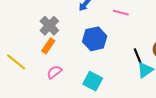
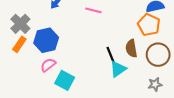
blue hexagon: (95, 39) -> (46, 40), moved
pink semicircle: (54, 72) -> (48, 65), moved

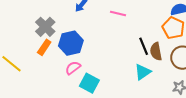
black line: (111, 56) -> (144, 46), moved

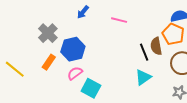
orange rectangle: (44, 47) -> (49, 62), moved
brown semicircle: (156, 51) -> (156, 46), moved

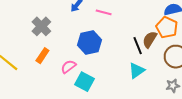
pink line: (119, 20) -> (104, 12), moved
brown semicircle: (156, 46) -> (150, 39), turned 42
blue hexagon: (73, 49) -> (90, 42), moved

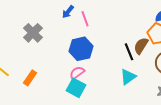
pink line: (104, 12) -> (85, 19), moved, turned 56
orange rectangle: (42, 56) -> (30, 78), moved
pink semicircle: (68, 67) -> (77, 73), moved

